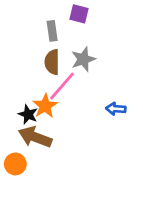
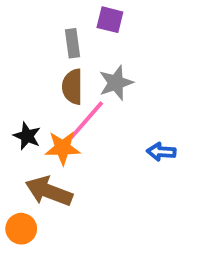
orange star: (45, 106) -> (63, 148), turned 30
black star: (28, 114) -> (27, 136), moved

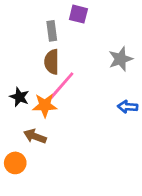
gray star: (116, 83) -> (121, 59), moved
blue arrow: (161, 152) -> (128, 107), moved
brown arrow: (49, 191) -> (35, 136), size x0.7

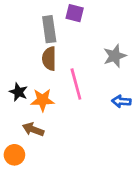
gray rectangle: (52, 31) -> (49, 29), size x1.4
pink line: (62, 86) -> (76, 84), moved, turned -56

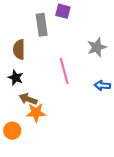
brown semicircle: (49, 59) -> (19, 49), moved
orange star: (43, 100) -> (36, 113), moved
brown arrow: (33, 129) -> (28, 99), moved

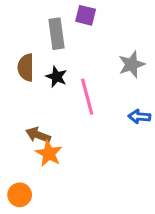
black star: (16, 78) -> (56, 77), moved
orange star: (36, 113) -> (49, 153), turned 30
orange circle: (12, 131) -> (20, 195), moved

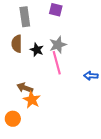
gray rectangle: (56, 34) -> (25, 17), moved
gray star: (132, 64) -> (58, 45), moved
orange circle: (20, 195) -> (13, 119), moved

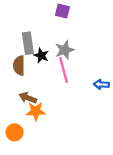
gray rectangle: (25, 17) -> (28, 43), moved
brown semicircle: (17, 44) -> (19, 66), moved
orange star: (32, 100) -> (36, 111), turned -30

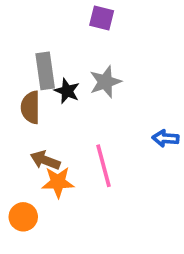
pink line: (64, 70) -> (103, 166), moved

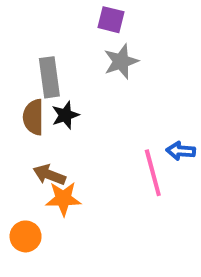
gray star: (105, 82) -> (121, 61), moved
black star: (67, 91) -> (65, 115), moved, turned 30
pink line: (103, 166) -> (153, 173), moved

